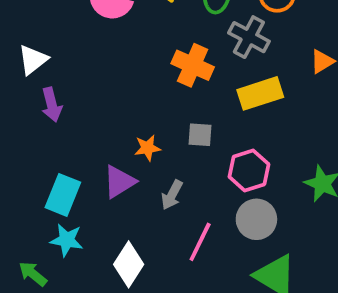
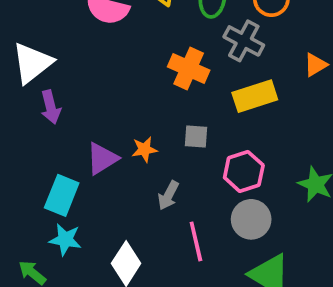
white triangle: (33, 60) -> (32, 63), size x1.4
purple triangle: (119, 182) -> (102, 159), moved
pink line: (200, 242) -> (196, 241), turned -39

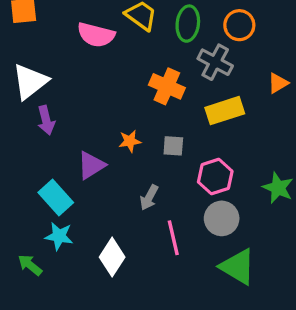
orange star: (144, 149) -> (130, 141), moved
cyan rectangle: (62, 195) -> (56, 197), turned -64

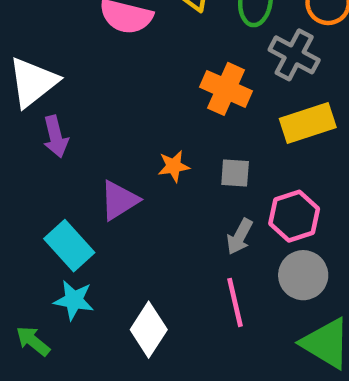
gray arrow: (149, 197) -> (240, 237), moved

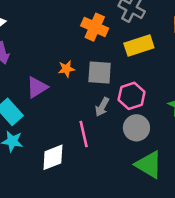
gray square: (235, 173) -> (100, 73), size x1.5
pink line: (235, 302) -> (84, 134), moved
white diamond: (149, 330) -> (53, 157), turned 36

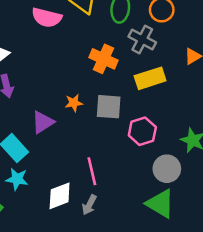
gray arrow: (102, 107) -> (89, 205), moved
gray circle: (136, 128) -> (167, 169), moved

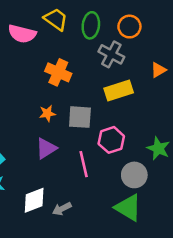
orange cross: (104, 59) -> (58, 72), moved
purple triangle: (43, 122) -> (46, 148), moved
pink line: (92, 171) -> (84, 164), moved
gray arrow: (89, 205) -> (62, 209), turned 36

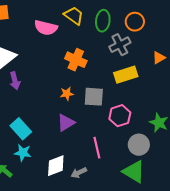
gray cross: (111, 54) -> (120, 45), turned 35
pink line: (84, 164) -> (97, 148), moved

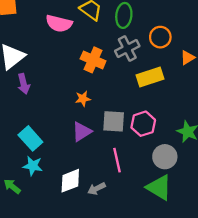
orange circle: (135, 22) -> (160, 37), moved
gray cross: (120, 45) -> (127, 48), moved
gray square: (94, 97) -> (114, 121), moved

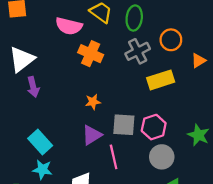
orange cross: (93, 60) -> (91, 54), moved
gray circle: (165, 157) -> (162, 157), moved
pink line: (117, 160) -> (114, 157), moved

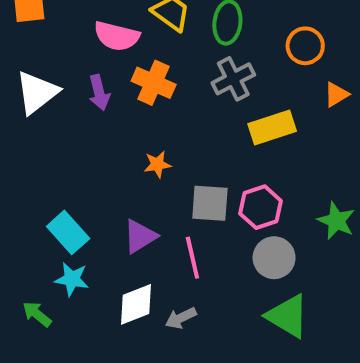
orange circle: (171, 40) -> (305, 46), moved
purple arrow: (33, 87) -> (99, 92), moved
purple triangle: (92, 135) -> (140, 236), moved

